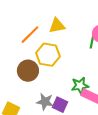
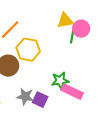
yellow triangle: (57, 26) -> (65, 21), moved

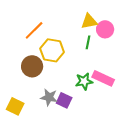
green line: (72, 37) -> (88, 42), moved
pink rectangle: (72, 92) -> (103, 78), moved

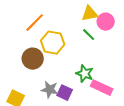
green line: (88, 42) -> (89, 35), turned -56
pink rectangle: (103, 78) -> (102, 88), moved
green star: (84, 81) -> (85, 74), turned 30

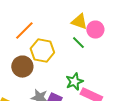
yellow triangle: (90, 14) -> (79, 22), turned 30
green star: (85, 74) -> (74, 82), turned 30

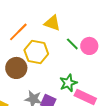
yellow triangle: (79, 22) -> (52, 23), moved
pink circle: (95, 30) -> (89, 46), moved

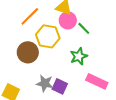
pink circle: (89, 46) -> (68, 20), moved
green star: (68, 83) -> (79, 56), moved

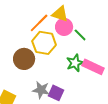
orange line: (30, 16) -> (39, 23), moved
pink rectangle: (97, 81) -> (93, 67), moved

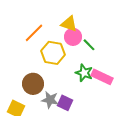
orange line: (39, 23) -> (34, 33), moved
brown circle: (24, 59) -> (33, 84), moved
green star: (75, 63) -> (84, 73), turned -30

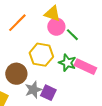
yellow hexagon: (53, 53) -> (41, 55), moved
gray star: (50, 100) -> (33, 90), turned -30

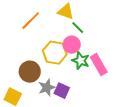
pink circle: (56, 27) -> (72, 45), moved
green line: (72, 35) -> (78, 28), moved
pink rectangle: (85, 67) -> (99, 65), turned 35

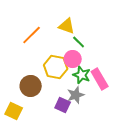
gray star: (47, 88) -> (76, 95), moved

